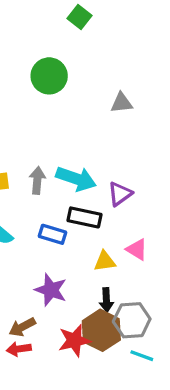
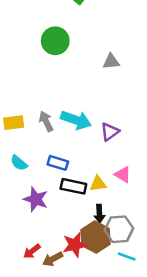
gray arrow: (37, 180) -> (46, 121), turned -30
black rectangle: (85, 217) -> (73, 186), moved
purple star: (51, 290) -> (36, 199), moved
brown arrow: (22, 327) -> (53, 259), moved
red arrow: (19, 349) -> (32, 251), turned -30

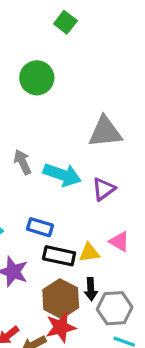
gray triangle: (111, 62) -> (105, 132), moved, size x1.6
gray arrow: (46, 121) -> (23, 162), moved
brown hexagon: (95, 237) -> (61, 299), moved

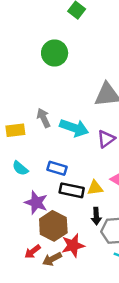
brown hexagon: (61, 299) -> (53, 226), moved

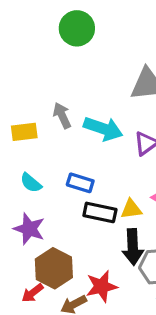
purple star: (36, 203) -> (29, 229), moved
black arrow: (96, 216) -> (133, 247), size x1.5
brown hexagon: (53, 226) -> (54, 268), moved
red arrow: (32, 252) -> (33, 293), moved

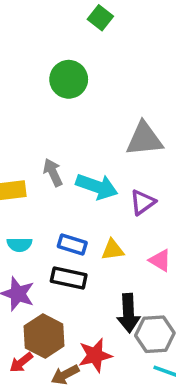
cyan semicircle: (31, 183) -> (19, 245), turned -40
yellow triangle: (131, 209) -> (113, 250), moved
black rectangle: (100, 212) -> (69, 278), moved

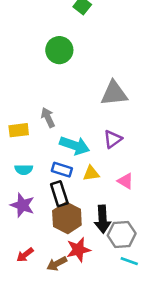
cyan arrow: (97, 187) -> (75, 145), moved
black rectangle: (69, 278) -> (59, 194), turned 60
brown hexagon: (44, 336) -> (67, 218), moved

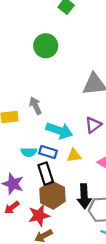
cyan semicircle: (24, 170) -> (29, 152), moved
red star: (78, 250) -> (39, 215), moved
red arrow: (25, 255) -> (12, 208), moved

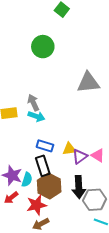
purple triangle: (93, 125) -> (80, 156), moved
cyan arrow: (59, 131) -> (36, 116), moved, size x0.7
cyan semicircle: (29, 152) -> (27, 180), moved, turned -72

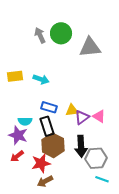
green circle: (43, 47) -> (61, 33), moved
gray arrow: (33, 103) -> (40, 35), moved
cyan semicircle: (27, 180) -> (25, 121), moved, turned 72

